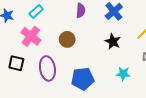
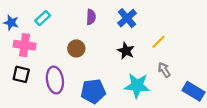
pink cross: (31, 36) -> (25, 45), moved, turned -30
cyan star: (123, 74) -> (137, 86), size x1.6

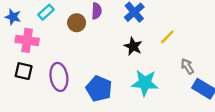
brown circle: (76, 48) -> (77, 23), moved
gray arrow: (164, 70) -> (187, 66), moved
blue pentagon: (93, 91) -> (99, 89), turned 30

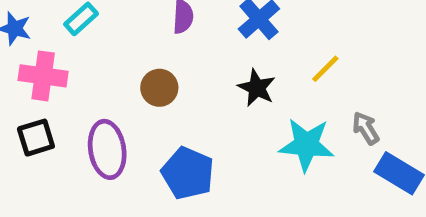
brown circle: (77, 23) -> (159, 88), moved
black square: (24, 71) -> (36, 138), turned -30
cyan star: (145, 83) -> (306, 145), moved

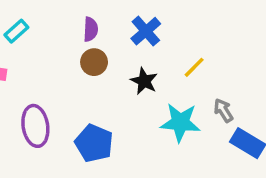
brown circle: (159, 88) -> (94, 62), moved

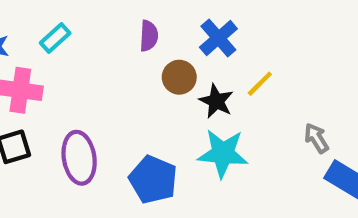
brown circle: (94, 62) -> (179, 77), moved
yellow line: (194, 67) -> (260, 84), moved
cyan star: (180, 122) -> (223, 153), moved

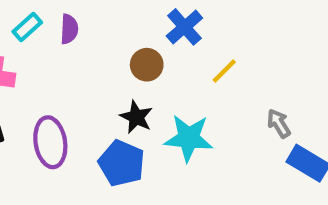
purple semicircle: (149, 36) -> (69, 29), moved
black star: (216, 101) -> (136, 117), moved

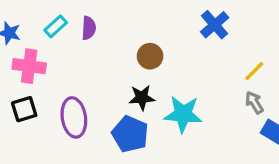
blue cross: (184, 27) -> (215, 25), moved
yellow line: (224, 71) -> (254, 71), moved
black star: (136, 117) -> (142, 98), turned -30

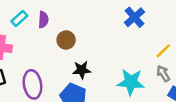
brown circle: (150, 56) -> (66, 40), moved
cyan star: (183, 114) -> (131, 82), moved

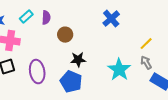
blue cross: (134, 17) -> (111, 19), moved
cyan star: (131, 82) -> (119, 70), turned 30

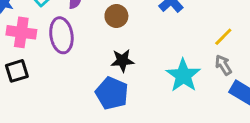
brown circle: (65, 35) -> (116, 16), moved
purple ellipse: (37, 72) -> (61, 35), moved

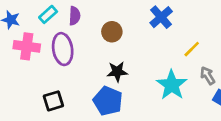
yellow line: (223, 37) -> (192, 49), moved
black square: (17, 71) -> (53, 101), moved

